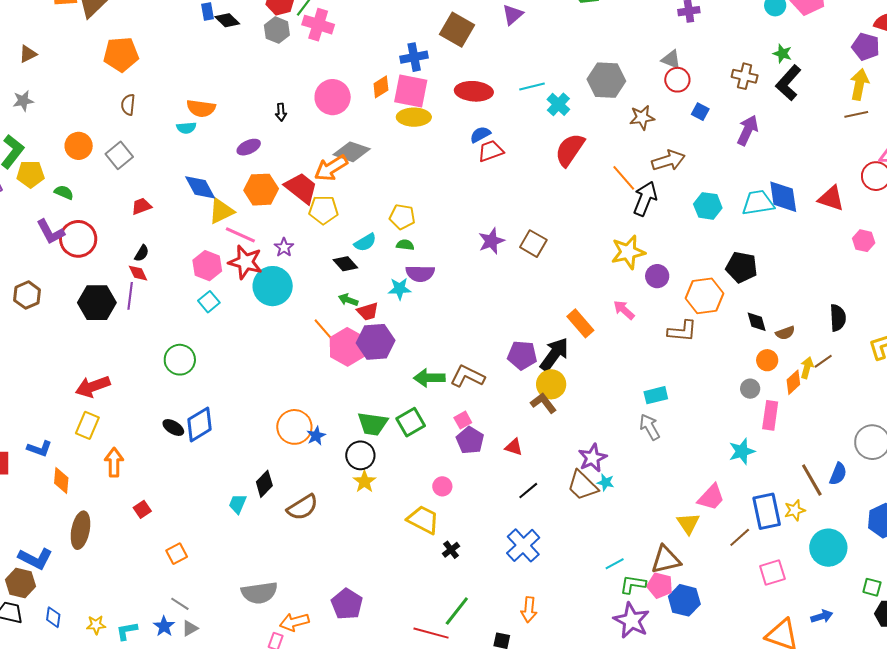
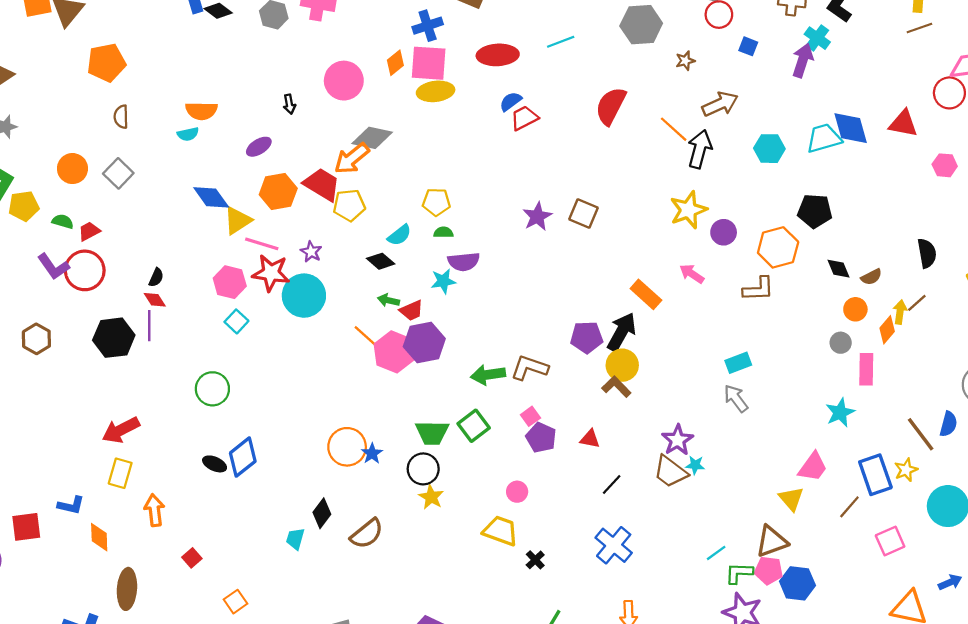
cyan cross: (558, 104) -> (817, 38), moved
brown star: (642, 117) -> (685, 61), size x0.7
red trapezoid: (141, 206) -> (89, 231), moved

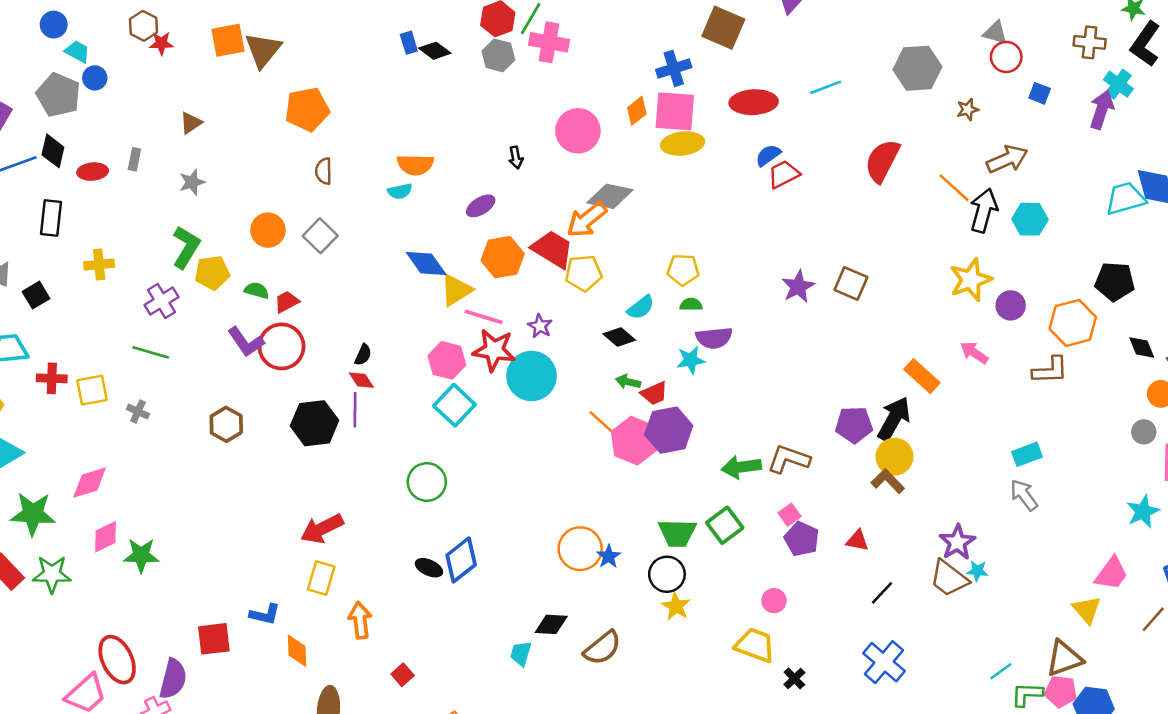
cyan hexagon: (769, 149) -> (1030, 219), moved
cyan square: (236, 321) -> (454, 405), size x1.5
black diamond: (322, 513) -> (551, 624), turned 56

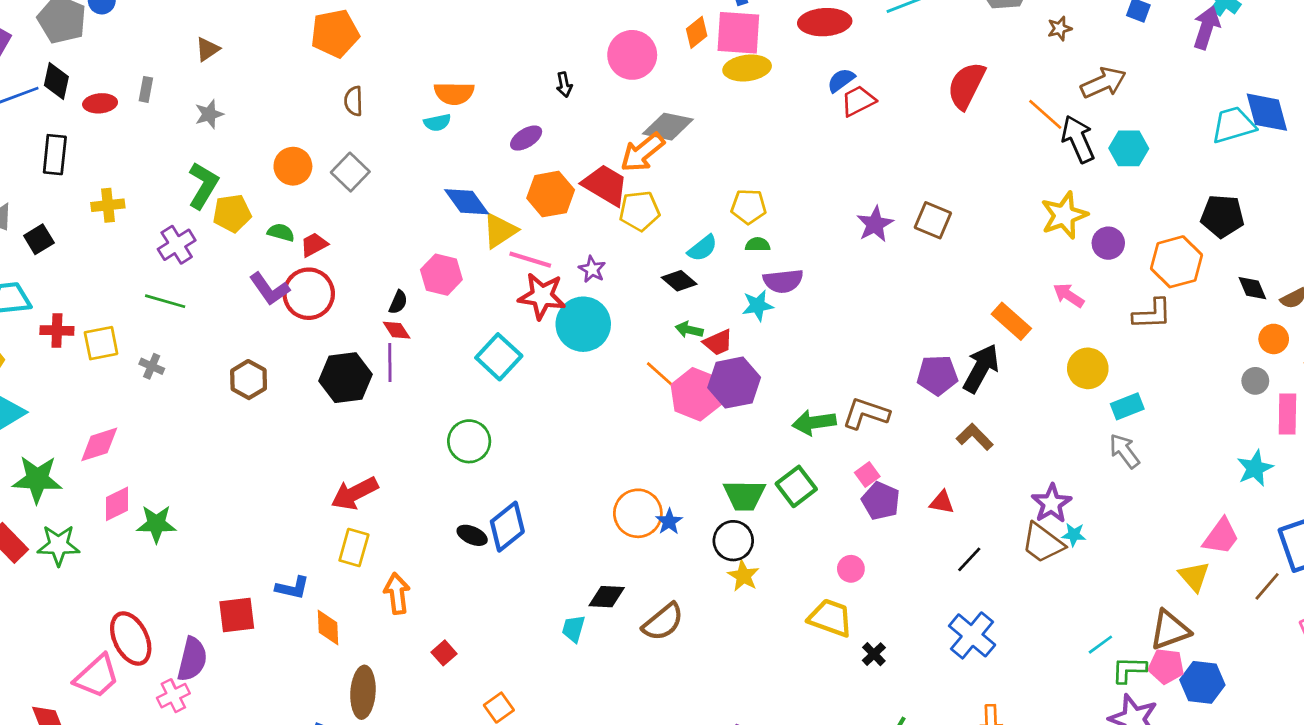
black arrow: (984, 210) -> (1078, 139), turned -39
pink hexagon: (447, 360) -> (441, 275), moved
yellow circle: (895, 457) -> (1088, 368), moved

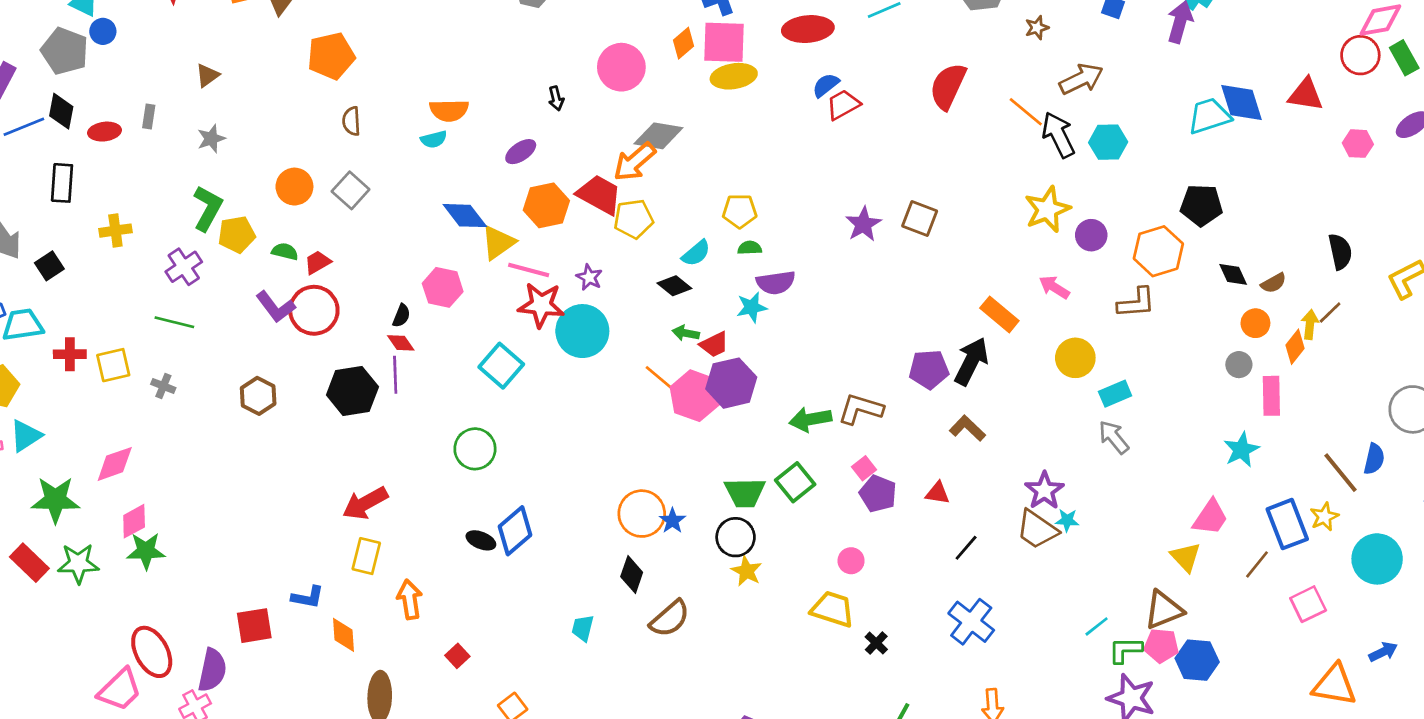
green star: (156, 524) -> (146, 551), moved
black diamond: (607, 597) -> (632, 574), moved, turned -72

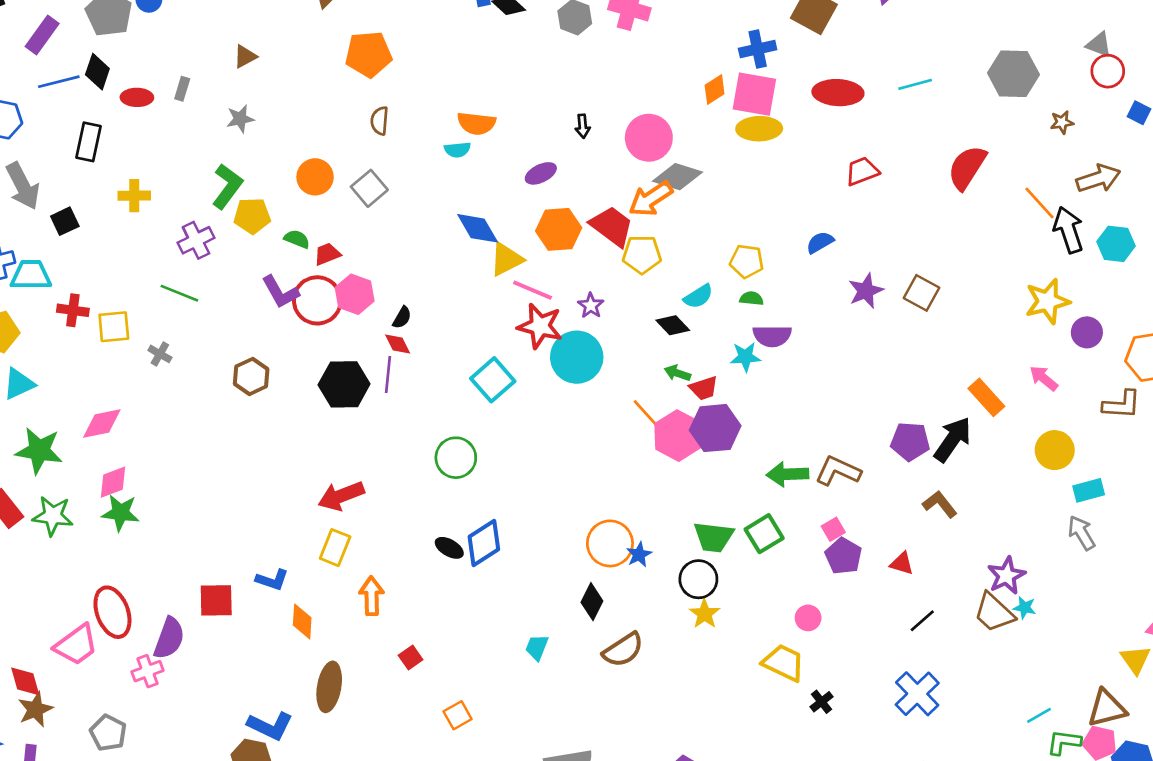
pink circle: (621, 67) -> (649, 138), moved
blue semicircle: (826, 85) -> (820, 242), moved
pink hexagon: (443, 287) -> (355, 294), moved

